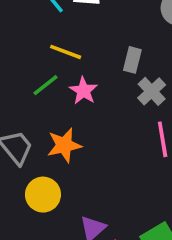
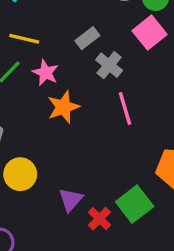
gray rectangle: (132, 60) -> (87, 38), turned 45
orange star: (64, 145) -> (63, 107), moved

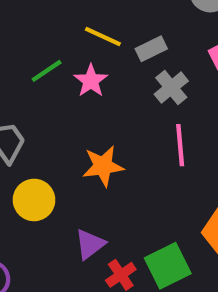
yellow line: (24, 39) -> (103, 37), moved
orange star: (63, 107) -> (103, 166), moved

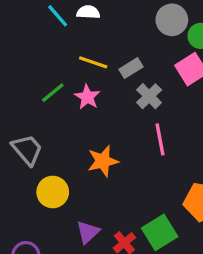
purple triangle: (90, 244) -> (88, 232), moved

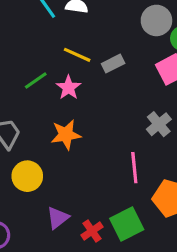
gray cross: (149, 96) -> (159, 124), moved
pink line: (160, 139) -> (134, 168), moved
orange star: (103, 161) -> (66, 135), moved

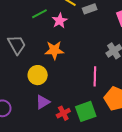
yellow circle: (27, 176) -> (38, 75), moved

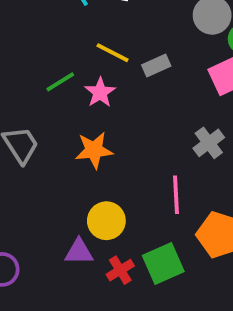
yellow circle: (38, 75) -> (106, 221), moved
purple triangle: (43, 102) -> (79, 252), turned 35

